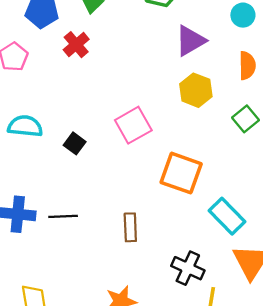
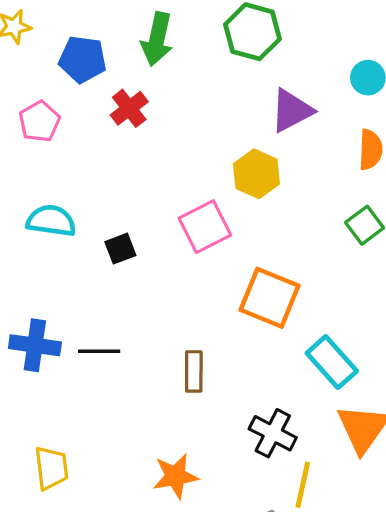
yellow hexagon: (196, 90) -> (256, 174), moved
black square: (75, 143) -> (120, 249), turned 30

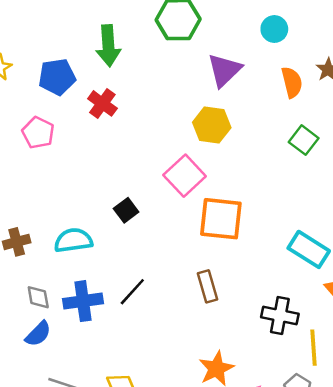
cyan semicircle: (51, 221) -> (73, 240), moved
orange square: (269, 298) -> (221, 219), moved
black line: (99, 351) -> (132, 292), turned -32

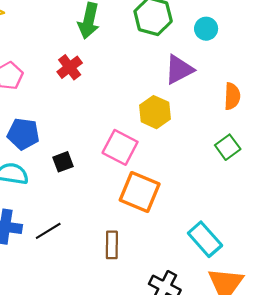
cyan circle: (274, 29) -> (206, 29), moved
blue pentagon: (57, 77) -> (23, 134), moved
pink square: (185, 176) -> (120, 147), turned -36

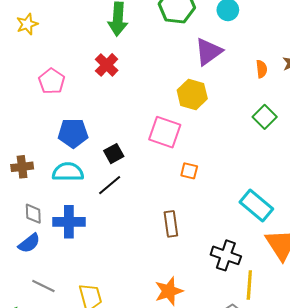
orange semicircle: (232, 96) -> (261, 69), size x0.7
orange square: (140, 192) -> (189, 171), size x0.5
black line: (48, 231) -> (110, 185), moved

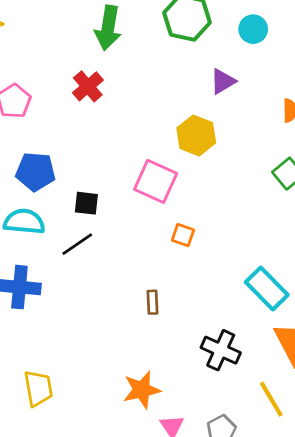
purple triangle: (209, 52) -> (223, 81), size x0.7
black square: (114, 154) -> (86, 203), turned 30
brown rectangle: (171, 224) -> (153, 302), size x0.7
yellow line: (249, 285) -> (271, 399), moved, turned -40

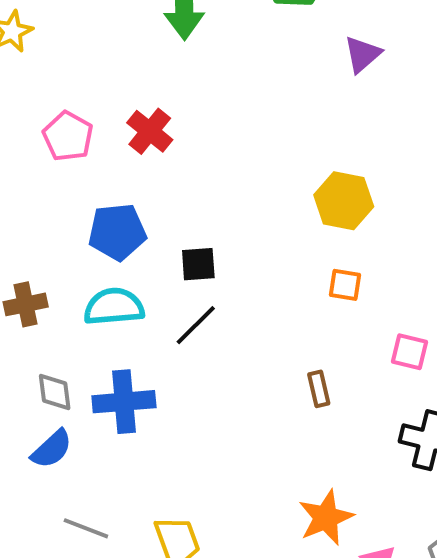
red cross: (88, 86) -> (150, 131), moved
yellow hexagon: (196, 135) -> (344, 201), moved
pink square: (156, 181) -> (409, 352), moved, size x0.6

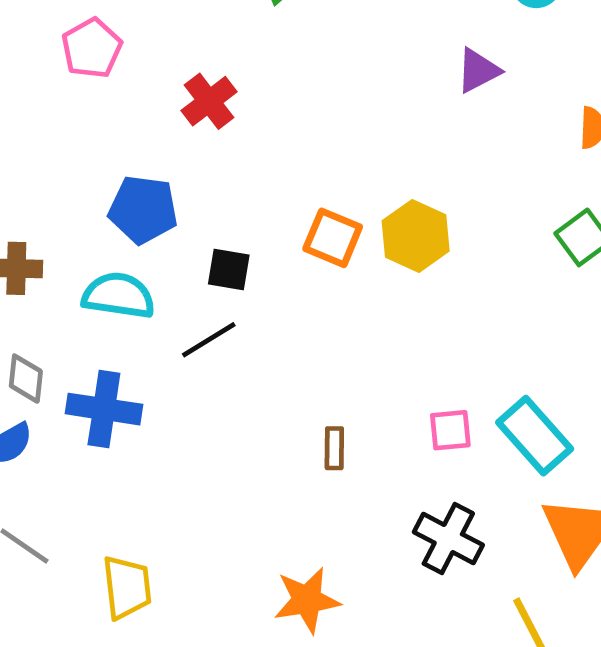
pink pentagon: (68, 136) -> (92, 48), moved
orange square: (345, 285) -> (333, 238), moved, size x1.4
pink square: (409, 352) -> (450, 430), turned -33

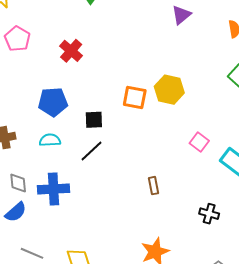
cyan semicircle: (119, 296) -> (50, 140), size x0.7
pink square: (450, 430) -> (199, 142), moved, turned -36
black cross: (448, 539) -> (209, 214), size x0.7

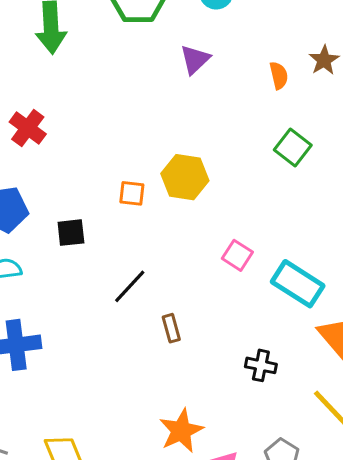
orange square: (135, 97) -> (132, 193), size x0.7
black line: (92, 151) -> (130, 286), moved

